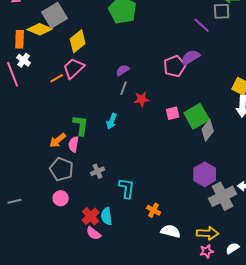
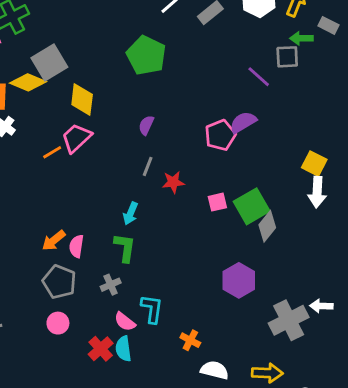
yellow diamond: (78, 41) -> (82, 100), turned -45
purple semicircle: (123, 70) -> (146, 125), moved, turned -32
green L-shape: (81, 125) -> (125, 248), moved
purple hexagon: (205, 174) -> (239, 280), moved
pink semicircle: (94, 233) -> (125, 322), moved

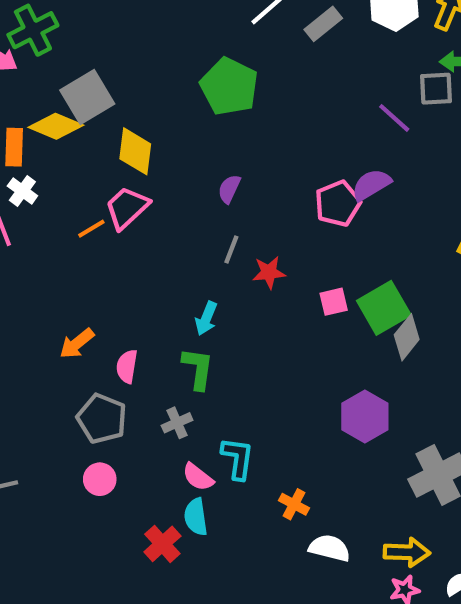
orange arrow: (54, 241) -> (77, 343), moved
red cross: (101, 349) -> (162, 544), moved

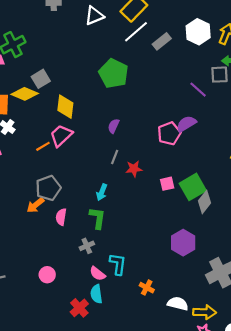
gray square: (87, 97) -> (41, 79), size x0.7
gray pentagon: (102, 419) -> (48, 188), moved, turned 30
white semicircle: (329, 548) -> (178, 304), moved

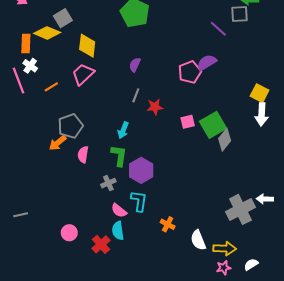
orange line: (43, 146) -> (51, 87), moved
purple hexagon: (183, 243) -> (141, 170), moved
pink circle: (47, 275) -> (69, 233), moved
white semicircle: (178, 304) -> (198, 240), turned -126

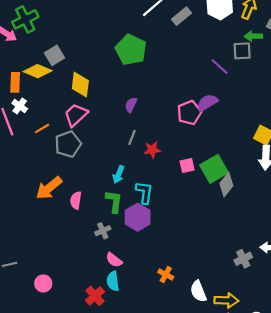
gray pentagon: (70, 126) -> (68, 144), moved
orange arrow: (58, 143) -> (49, 188), size x1.4
cyan L-shape: (139, 201) -> (144, 192), moved
gray cross: (241, 209) -> (243, 259), size x0.6
pink circle: (69, 233) -> (43, 283), moved

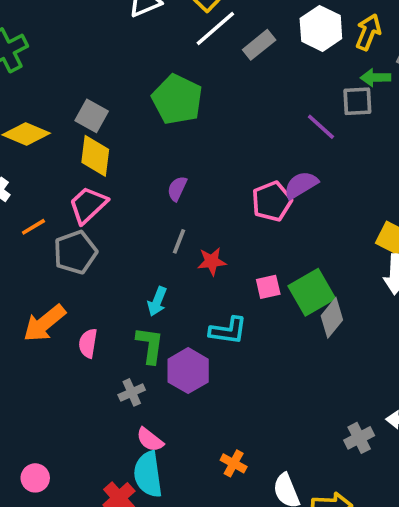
gray square: (54, 55) -> (92, 116), moved, turned -30
cyan L-shape: (144, 192) -> (228, 331), moved, turned 90
cyan semicircle: (113, 281) -> (148, 474), size x1.4

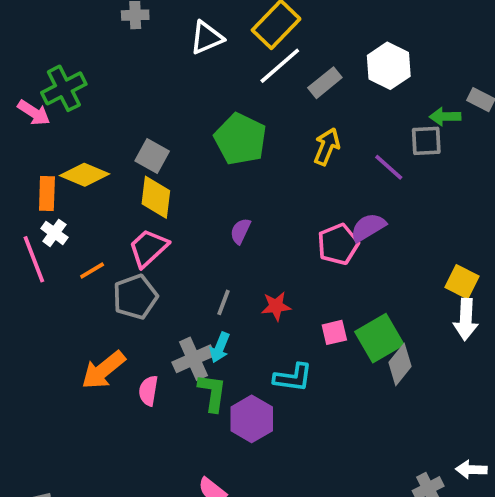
yellow arrow: (368, 32) -> (327, 147), moved
gray line: (179, 241) -> (223, 302), moved
gray cross: (132, 392) -> (193, 359), moved, size x1.5

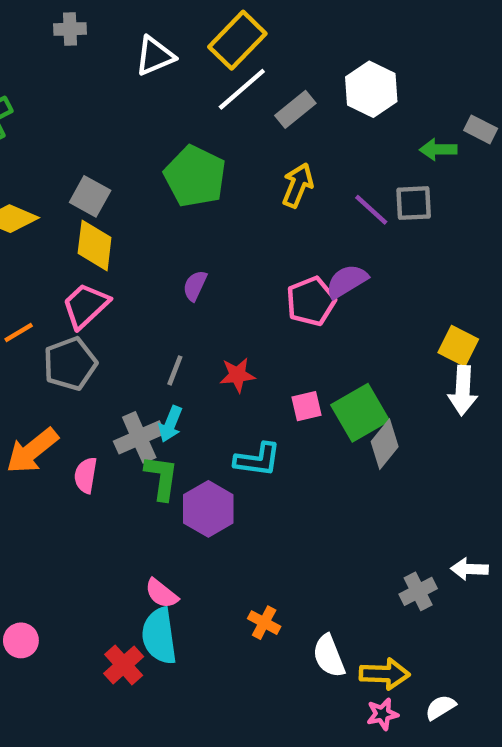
gray square: (426, 141) -> (414, 203), moved

